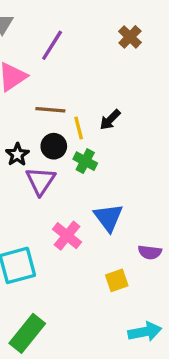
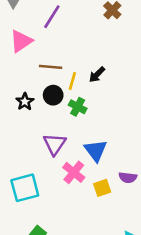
yellow line: (79, 128) -> (72, 81), turned 30
purple triangle: (41, 181) -> (54, 144), moved
pink cross: (67, 236) -> (74, 172), moved
yellow square: (117, 280) -> (102, 188), moved

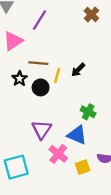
black star: (25, 102) -> (20, 79), moved
green cross: (78, 107) -> (88, 112), moved
blue triangle: (96, 150) -> (77, 135), turned -30

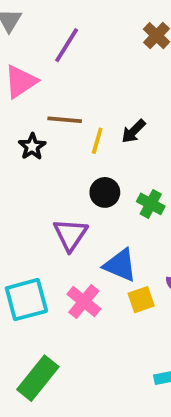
black circle: (41, 87) -> (105, 192), moved
blue triangle: (77, 135) -> (120, 265), moved
pink cross: (58, 154) -> (84, 302), moved

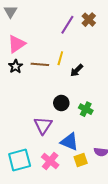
purple line: (67, 45) -> (67, 25), moved
yellow line: (97, 141) -> (60, 58), moved
black star: (32, 147) -> (16, 66), moved

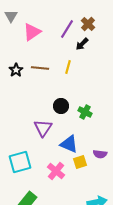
pink triangle: (17, 44) -> (32, 32), moved
yellow line: (60, 58) -> (68, 67), moved
black arrow: (77, 70) -> (82, 44), moved
pink cross: (50, 161) -> (56, 171), moved

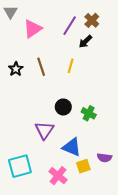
brown line: (40, 68) -> (41, 67), turned 66

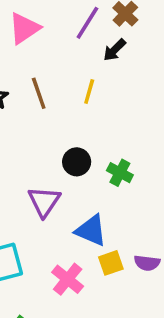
purple semicircle: (104, 158) -> (147, 263), moved

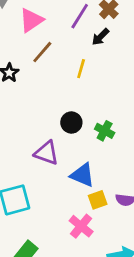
brown line: (39, 93) -> (42, 52), moved, turned 60
purple triangle: (44, 202) -> (47, 153), turned -44
pink cross: (68, 279) -> (81, 226), moved

